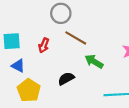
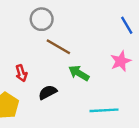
red arrow: (44, 45) -> (21, 73), moved, turned -40

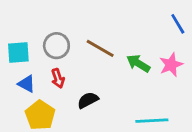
gray circle: (42, 19) -> (56, 46), moved
green arrow: (79, 73) -> (138, 63), moved

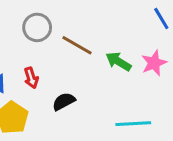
gray circle: (56, 46) -> (37, 27), moved

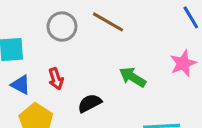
brown line: (77, 45) -> (108, 22), moved
green arrow: (118, 61) -> (133, 77), moved

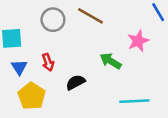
pink star: (183, 63) -> (138, 41), moved
blue triangle: (21, 85) -> (19, 67), turned 30

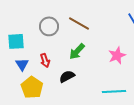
pink star: (138, 41) -> (117, 55), moved
green arrow: (111, 61) -> (77, 51), moved, turned -78

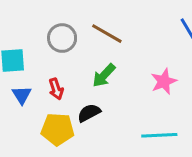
yellow pentagon: (32, 87) -> (58, 129), moved, turned -30

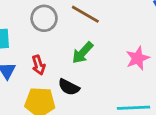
black semicircle: (89, 113) -> (69, 87), turned -125

